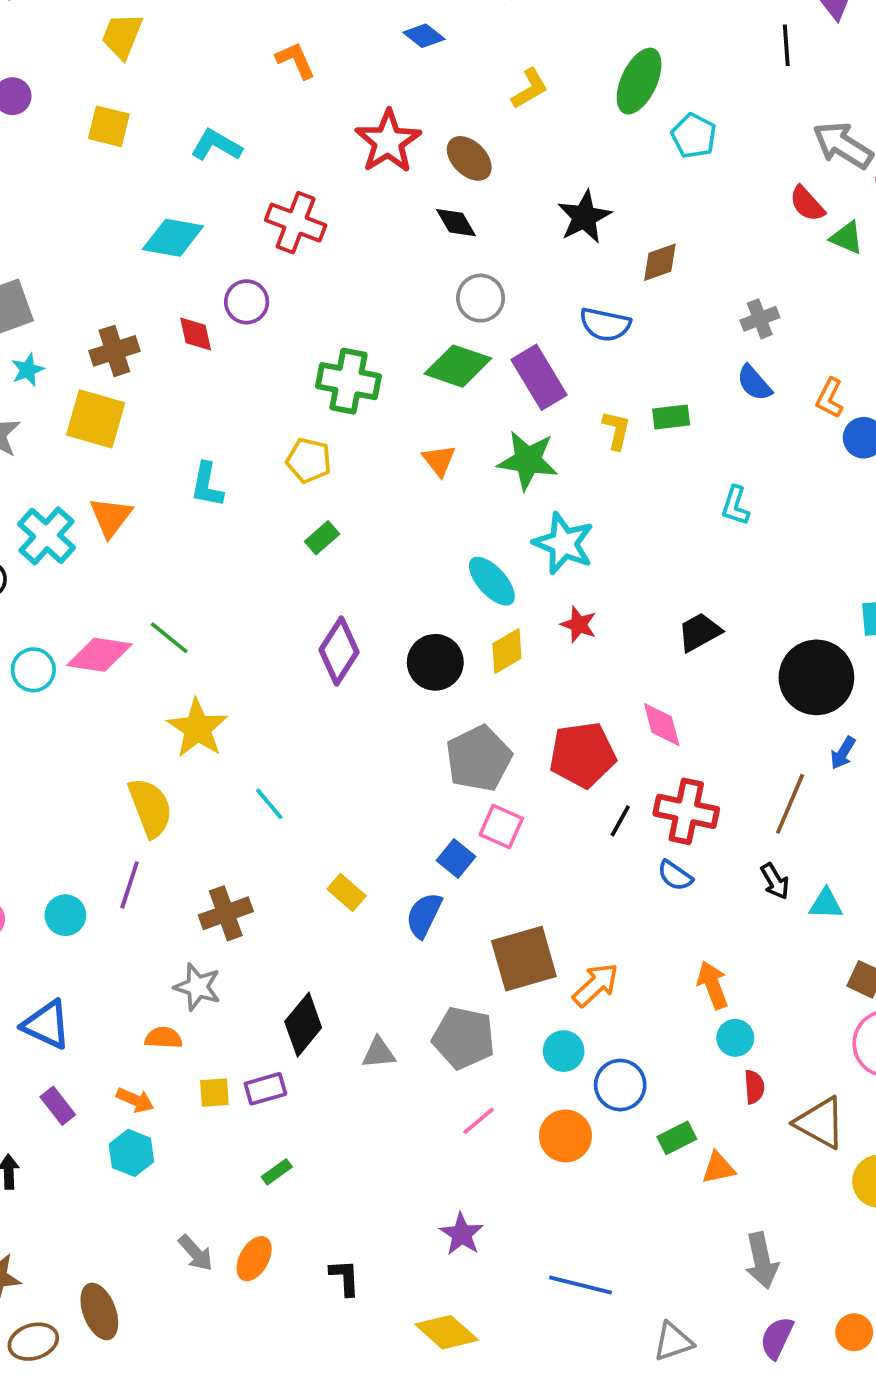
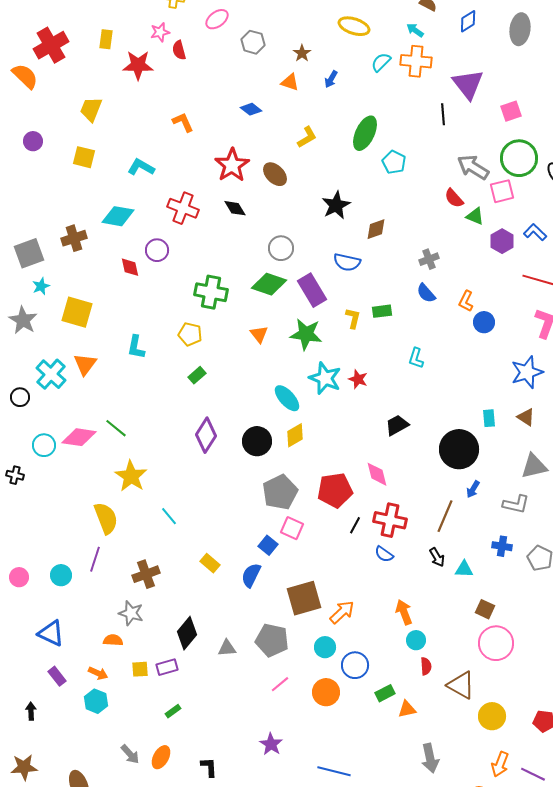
black diamond: (456, 223) -> (235, 208), moved
brown cross: (114, 351) -> (74, 238), moved
red star: (579, 625) -> (358, 379), moved

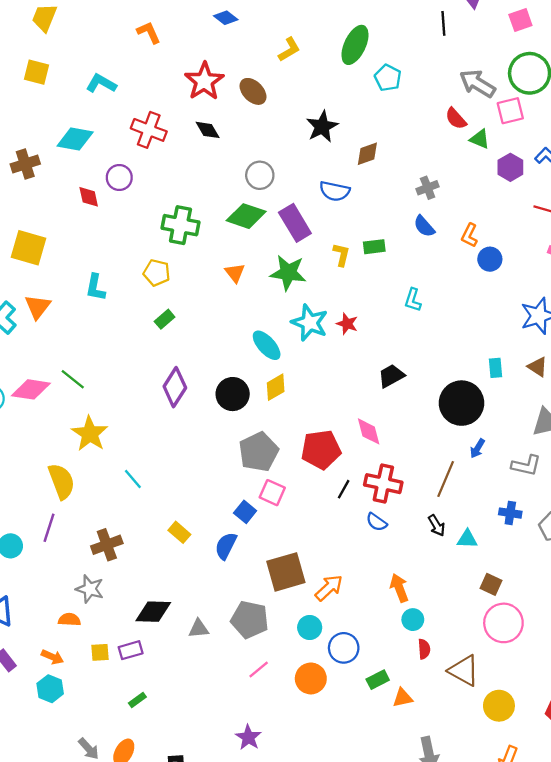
black diamond: (187, 633) -> (153, 612), turned 52

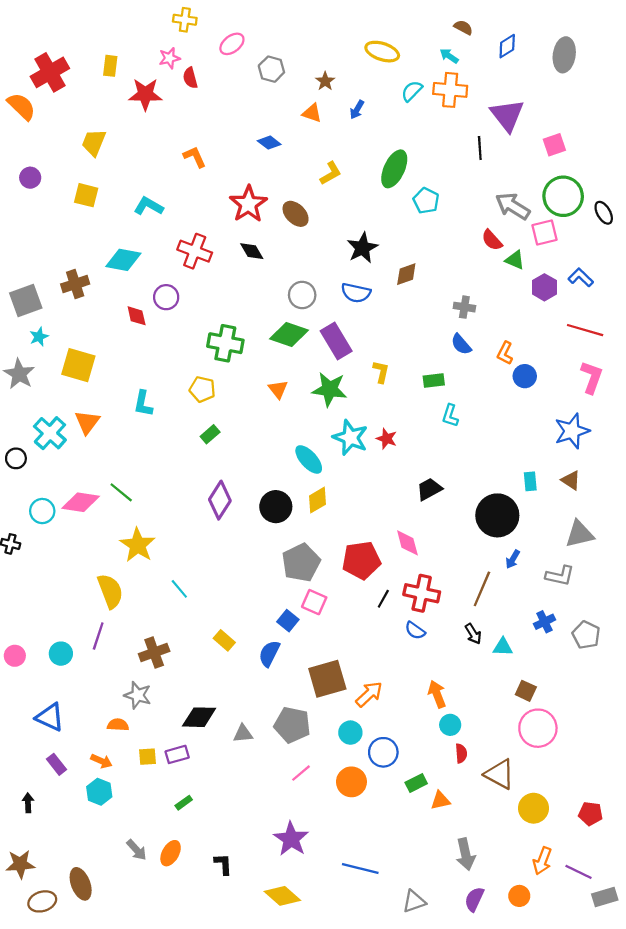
gray cross: (428, 188) -> (464, 307), turned 30
blue semicircle: (335, 191) -> (356, 293), moved
green rectangle: (374, 247) -> (434, 381), moved
blue cross: (510, 513) -> (544, 622), turned -35
purple star: (248, 737) -> (291, 839), size x1.4

